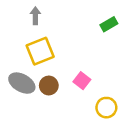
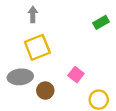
gray ellipse: (22, 83) -> (20, 77), turned -35
brown circle: (49, 85) -> (45, 91), moved

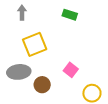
gray arrow: (33, 14) -> (22, 13), moved
green rectangle: (101, 22) -> (70, 15), moved, turned 48

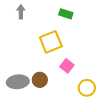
yellow square: (35, 44) -> (51, 42), moved
gray ellipse: (19, 72) -> (18, 82), moved

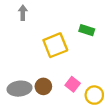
green rectangle: (66, 14) -> (87, 30), moved
pink square: (67, 66) -> (73, 84), moved

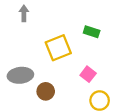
pink square: (73, 84) -> (88, 74), moved
gray ellipse: (20, 89) -> (20, 75), moved

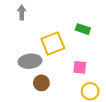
pink square: (88, 74) -> (80, 67), turned -32
gray ellipse: (20, 75) -> (30, 61), moved

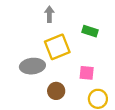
gray arrow: (22, 12) -> (49, 14), moved
brown circle: (41, 83) -> (56, 91), moved

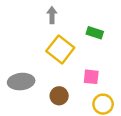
yellow square: (57, 47) -> (60, 49), turned -30
gray ellipse: (32, 66) -> (21, 82), moved

